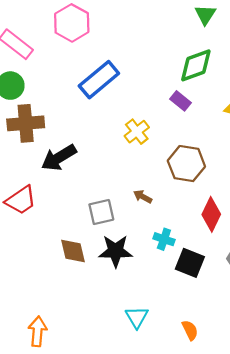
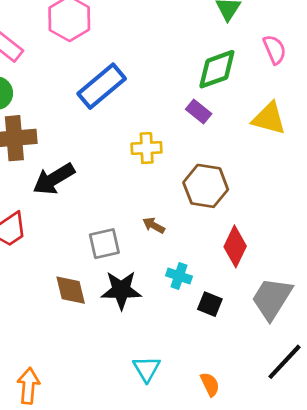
yellow cross: (137, 132) -> (147, 148), turned 35
black square: (190, 263) -> (210, 304), size x0.7

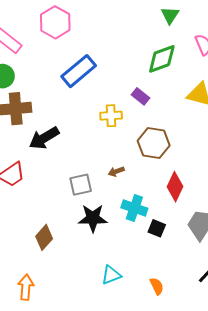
purple rectangle: (199, 111) -> (140, 96), moved
brown arrow: (154, 225) -> (116, 171), turned -49
cyan cross: (179, 276) -> (134, 208), size x1.4
brown diamond: (71, 290) -> (44, 237), moved, turned 55
cyan triangle: (147, 369) -> (111, 275), turned 40

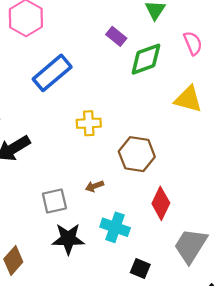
purple rectangle: (140, 96) -> (116, 36), moved
black square: (157, 228) -> (140, 268), moved

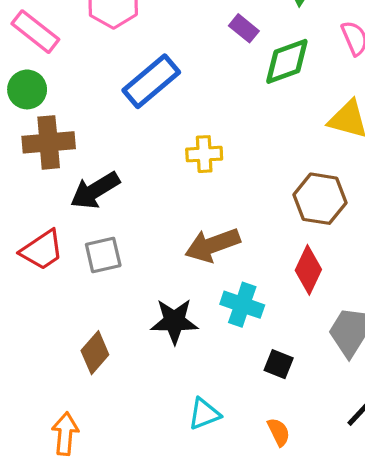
brown hexagon: (137, 154) -> (320, 199), moved
brown arrow: (94, 186) -> (212, 245), size x2.0
gray square: (54, 201) -> (103, 255), moved

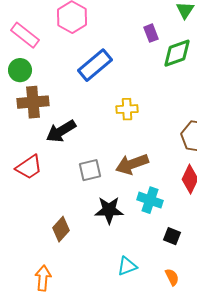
purple rectangle: (244, 28) -> (151, 33), turned 30
gray square: (103, 255) -> (90, 170), moved

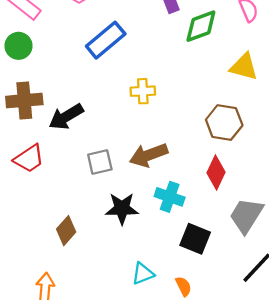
brown cross: (33, 102) -> (24, 100), moved
black square: (172, 236) -> (195, 239), size x1.5
orange semicircle: (172, 277) -> (183, 286), moved

